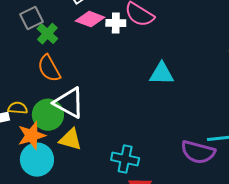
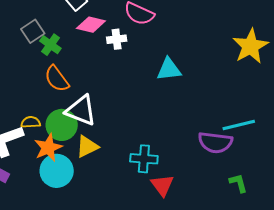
white cross: (116, 23) -> (117, 39), moved
yellow triangle: (70, 139) -> (87, 147), turned -35

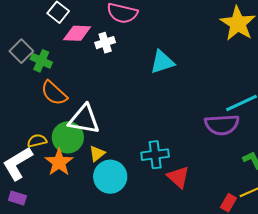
yellow triangle: (87, 147) -> (97, 154), size x0.7
cyan circle: (57, 171) -> (110, 177), moved

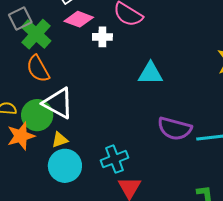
green cross: (41, 61) -> (36, 34), size x1.4
purple semicircle: (222, 125) -> (175, 129), moved
cyan cross: (155, 155) -> (114, 159), turned -32

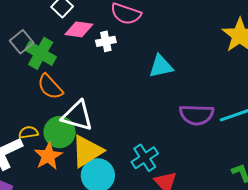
yellow triangle: (60, 140) -> (87, 151), size x2.0

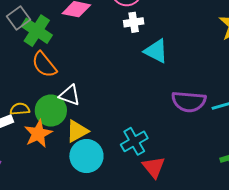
white cross: (106, 41) -> (134, 22), moved
cyan triangle: (161, 66) -> (156, 51), turned 36
white triangle: (77, 116) -> (70, 95), size x0.7
yellow triangle: (87, 151) -> (77, 131), size x0.7

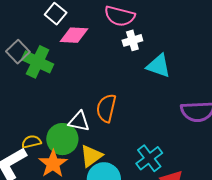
orange semicircle: (44, 65) -> (106, 108), moved, turned 60

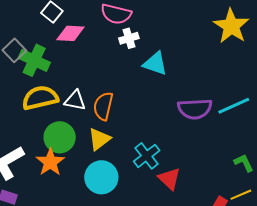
white triangle: (79, 121) -> (75, 100), moved
yellow semicircle: (31, 142) -> (40, 98), moved, size x1.8
yellow triangle: (91, 156) -> (99, 139), moved

